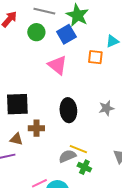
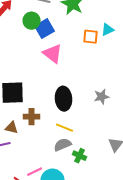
blue square: (66, 34) -> (45, 29), moved
orange square: (95, 57) -> (91, 37), moved
yellow line: (78, 149) -> (65, 128), moved

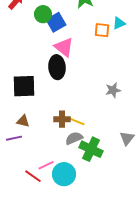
black ellipse: (64, 99) -> (57, 67), moved
brown cross: (32, 117) -> (62, 119), moved
green cross: (80, 156) -> (91, 149), size x1.6

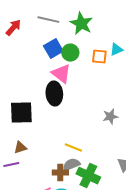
green circle: (43, 14) -> (70, 53), moved
brown cross: (62, 119) -> (60, 173), moved
brown triangle: (23, 121) -> (20, 148), turned -32

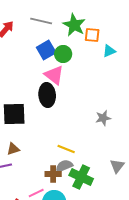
orange square: (99, 57) -> (92, 35), moved

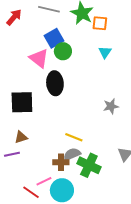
cyan triangle: (109, 51) -> (105, 52), moved, turned -32
green circle: (63, 54) -> (63, 51), moved
pink triangle: (54, 75) -> (39, 58), moved

